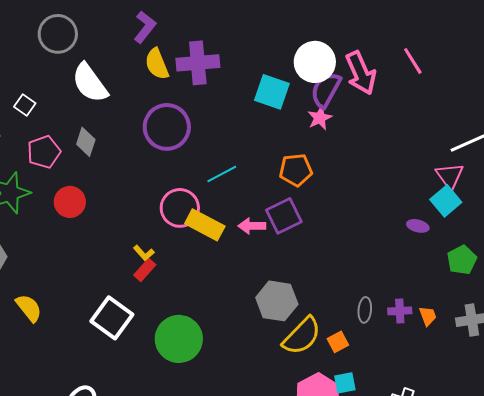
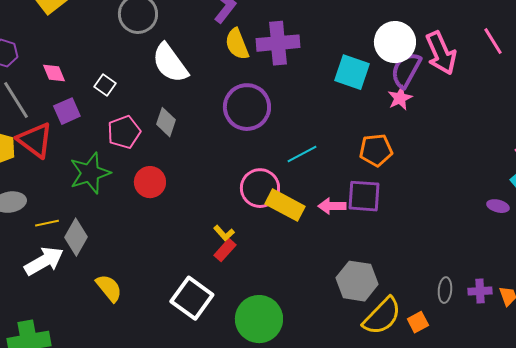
purple square: (284, 216) -> (364, 196), turned 30

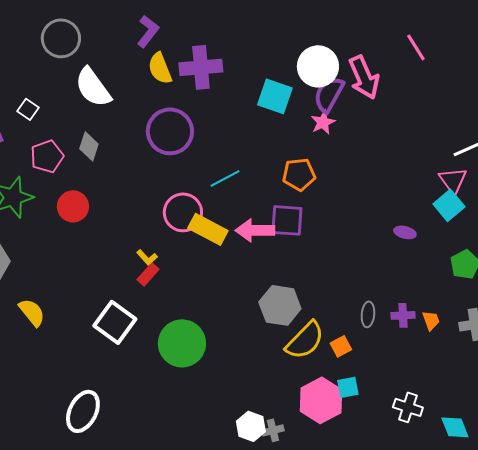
pink line: (493, 41) -> (416, 47), moved
pink arrow: (332, 206) -> (255, 230), size x1.4
purple ellipse: (498, 206) -> (405, 232), moved

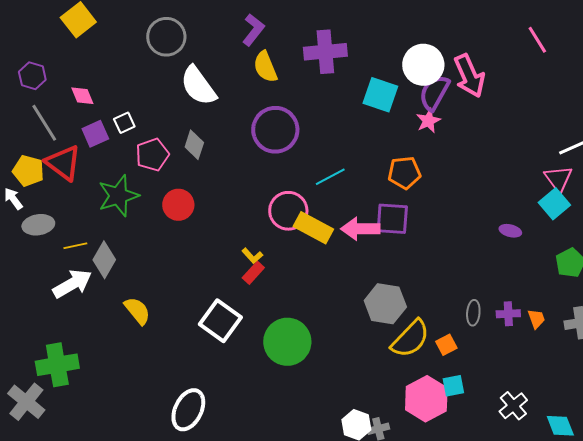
pink line: (416, 47) -> (537, 40), moved
purple cross: (201, 67) -> (325, 52), moved
white square: (28, 109) -> (124, 123), moved, turned 30
white cross: (408, 407) -> (513, 406), turned 32

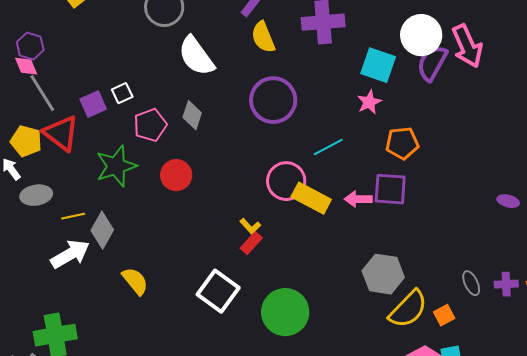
pink diamond: (82, 96) -> (26, 66), moved
pink star: (428, 121) -> (369, 102), moved
pink arrow: (360, 229) -> (358, 199), size x0.7
gray ellipse: (473, 313) -> (471, 283), turned -30

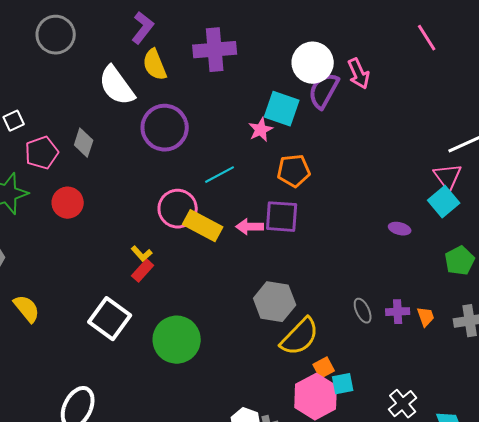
pink arrow: (467, 46) -> (359, 74), size x0.7
white semicircle: (196, 56) -> (117, 86), moved
cyan square: (378, 65) -> (282, 109), moved
orange square: (444, 315) -> (324, 368), moved

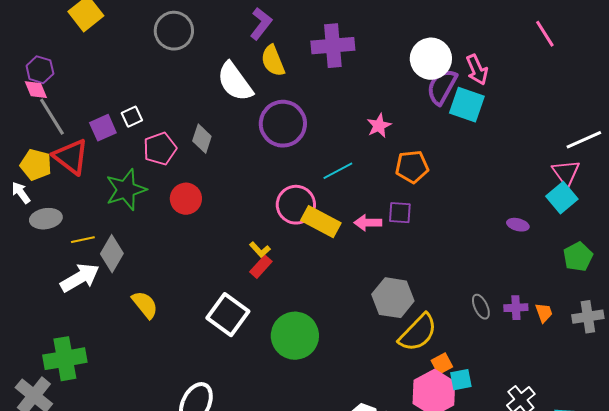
cyan square: (282, 109) -> (467, 105), moved
purple square: (282, 217) -> (400, 213), size x0.7

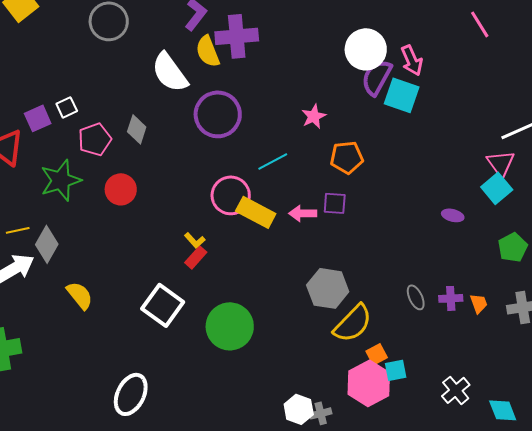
purple cross: (333, 46) -> (237, 36), moved

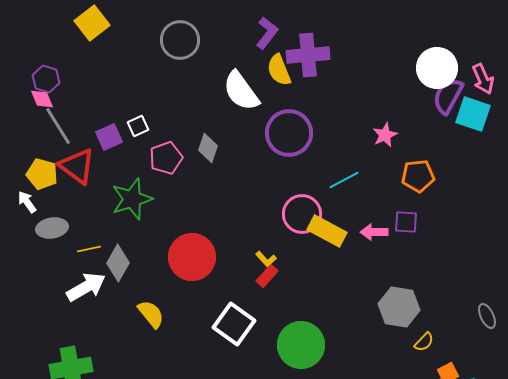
red circle: (121, 189) -> (192, 257), moved, size x1.5
yellow semicircle: (353, 323) -> (424, 342), size x0.5

